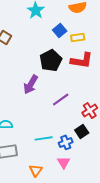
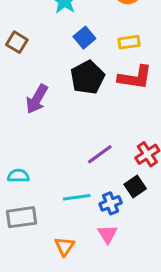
blue square: (60, 30) -> (84, 38), moved
purple arrow: (31, 84) -> (37, 99), moved
purple line: (61, 99) -> (100, 154), moved

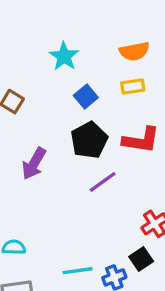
yellow rectangle: (129, 42) -> (133, 87), moved
purple line: (100, 154) -> (103, 182), moved

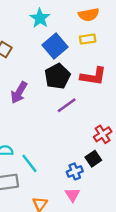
blue square: (86, 97) -> (55, 46), size x1.5
cyan line: (77, 271) -> (29, 163), moved, turned 60

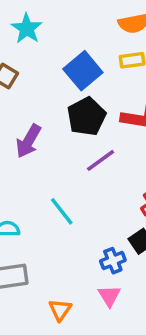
cyan star: (40, 18) -> (27, 29), moved
cyan line: (29, 163) -> (62, 211), moved

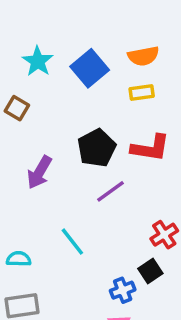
blue square: (83, 71) -> (90, 68), moved

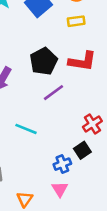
cyan line: (72, 242) -> (26, 129), turned -30

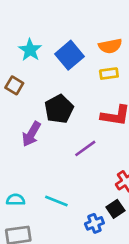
black pentagon: (44, 61) -> (59, 109), moved
cyan line: (26, 129) -> (56, 201), moved

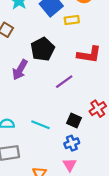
yellow rectangle: (109, 74) -> (72, 20), moved
black square: (115, 209) -> (74, 120), moved, turned -32

